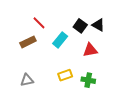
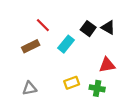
red triangle: (90, 50) -> (107, 65), moved

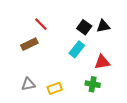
black triangle: (108, 27) -> (103, 26), turned -40
cyan rectangle: (66, 44) -> (77, 49), moved
yellow rectangle: (72, 83) -> (55, 88), moved

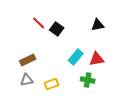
black square: (84, 27) -> (57, 29), moved
brown rectangle: (29, 44) -> (28, 60), moved
cyan rectangle: (77, 49) -> (76, 57), moved

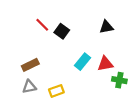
green cross: (88, 80) -> (119, 80), moved

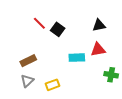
cyan rectangle: (82, 62) -> (77, 58), turned 49
red triangle: (105, 64) -> (98, 49), moved
gray triangle: (29, 87) -> (27, 81), turned -32

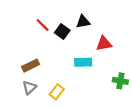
black triangle: (99, 25) -> (83, 22), moved
red triangle: (98, 49) -> (104, 44), moved
yellow rectangle: (53, 85) -> (57, 92), turned -32

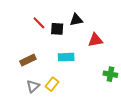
black square: (62, 32) -> (57, 29), turned -32
cyan rectangle: (83, 62) -> (66, 57), moved
gray triangle: (29, 87) -> (33, 86), moved

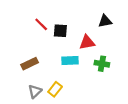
black triangle: (76, 20) -> (105, 21), moved
red triangle: (95, 40) -> (87, 42), moved
green cross: (110, 74) -> (102, 64), moved

